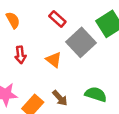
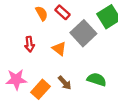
orange semicircle: (13, 20) -> (42, 13), moved

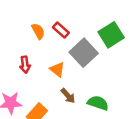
brown arrow: (65, 83) -> (68, 96), moved

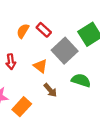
orange semicircle: (38, 31) -> (23, 31), turned -120
green semicircle: (98, 103) -> (81, 80), moved

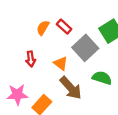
brown arrow: (50, 90) -> (71, 88), size x1.6

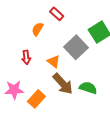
red rectangle: (64, 27) -> (57, 14), moved
green semicircle: (102, 78) -> (88, 88), moved

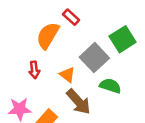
orange semicircle: (37, 29) -> (48, 36), size x1.6
green semicircle: (88, 88) -> (110, 86), moved

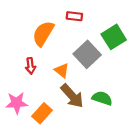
red rectangle: (71, 17) -> (74, 16), moved, turned -35
green semicircle: (110, 86) -> (102, 98), moved

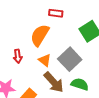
orange semicircle: (43, 34) -> (40, 35), moved
gray square: (87, 54) -> (70, 59), moved

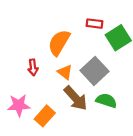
red rectangle: (56, 13) -> (95, 24), moved

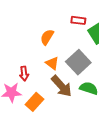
orange semicircle: (59, 43) -> (47, 37), size x0.7
red arrow: (33, 67) -> (24, 74), moved

